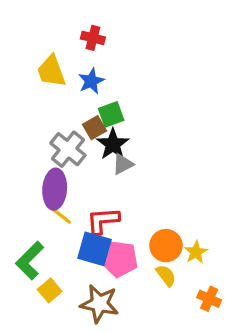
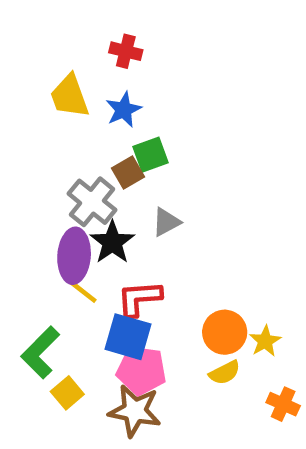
black star: (113, 144) -> (112, 242), moved
pink pentagon: (119, 259) -> (141, 370), moved
yellow semicircle: (166, 275) -> (225, 373), turned 100

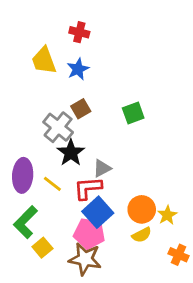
green square: (150, 155) -> (133, 113), moved
gray triangle: (166, 222) -> (102, 168), moved
purple ellipse: (74, 256) -> (23, 175), moved
blue square: (128, 337) -> (98, 212), moved, turned 32

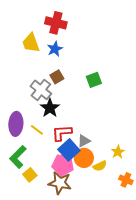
red cross: (79, 32) -> (56, 23), size x1.5
gray triangle: (102, 168) -> (84, 141), moved
orange circle: (142, 209) -> (84, 158), moved

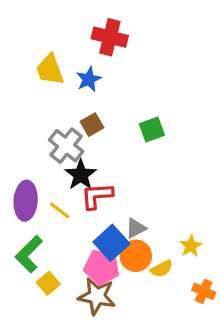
red cross: (56, 23) -> (110, 37), moved
red L-shape: (62, 133) -> (97, 196), moved

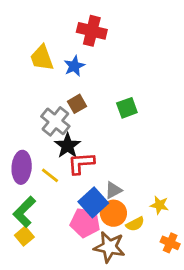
yellow star: (191, 246) -> (159, 205), turned -30
yellow square: (48, 283) -> (24, 236), moved
brown star: (97, 296) -> (109, 247), moved

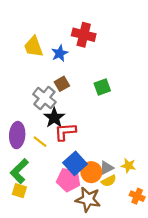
red cross: (92, 31) -> (84, 35), moved
gray triangle: (113, 190) -> (107, 168), moved
yellow square: (24, 236) -> (19, 191), turned -32

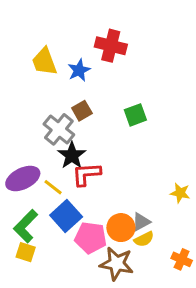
purple ellipse: (17, 135) -> (23, 178), turned 60
blue square: (75, 163) -> (66, 216), moved
yellow star: (128, 166) -> (180, 193), moved

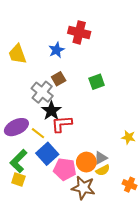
yellow trapezoid: (44, 62) -> (17, 54), moved

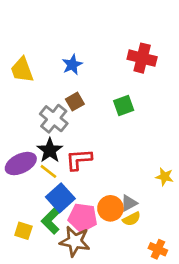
red cross: (79, 32) -> (142, 58), moved
black star: (51, 111) -> (50, 150), moved
green L-shape: (18, 161) -> (52, 219), moved
orange cross: (130, 185) -> (158, 249), moved
brown star: (83, 188) -> (75, 241), moved

